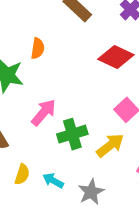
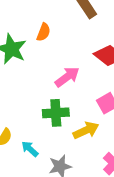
pink arrow: (44, 112) -> (67, 77), moved

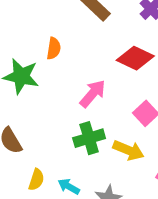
yellow arrow: (86, 130) -> (128, 150), turned 60

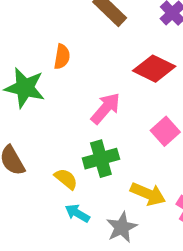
yellow arrow: (128, 150) -> (148, 194), moved
yellow semicircle: (36, 180) -> (66, 179), moved, turned -70

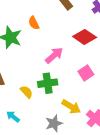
orange semicircle: (62, 57) -> (34, 23), turned 136
cyan arrow: (77, 213) -> (13, 117), moved

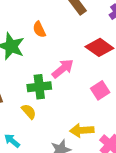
green cross: (48, 83) -> (39, 87), moved
yellow arrow: (71, 107) -> (82, 130), turned 144

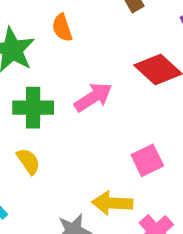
green cross: (39, 87) -> (33, 108), moved
pink square: (100, 90) -> (147, 160), moved

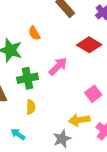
yellow semicircle: (28, 161) -> (31, 107), turned 48

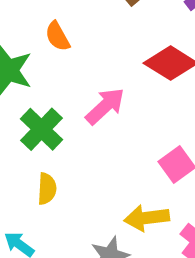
green cross: (28, 78) -> (41, 129), turned -36

